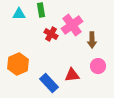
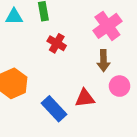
pink cross: (72, 25) -> (107, 26), moved
brown arrow: (92, 40) -> (103, 61), moved

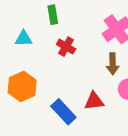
cyan triangle: (14, 17) -> (23, 39), moved

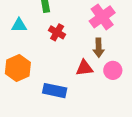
red triangle: (94, 101) -> (84, 68), moved
blue rectangle: (63, 112) -> (55, 91), turned -35

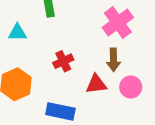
red cross: (57, 32) -> (63, 61), moved, turned 35

